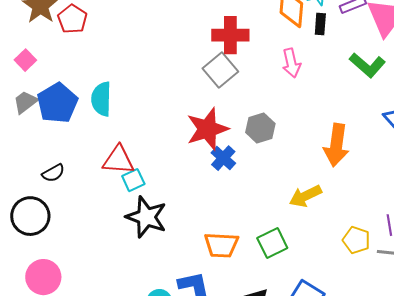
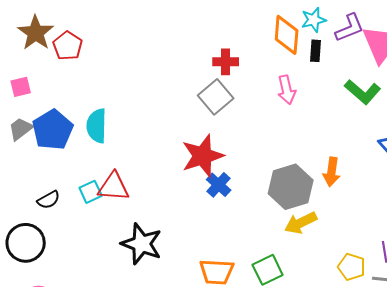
red cross: (230, 35) -> (226, 62), size x0.7
pink square: (25, 60) -> (21, 87), turned 30
gray hexagon: (260, 128) -> (291, 187), moved, size x1.5
orange arrow: (336, 145) -> (332, 172), size x0.7
cyan square: (133, 180) -> (91, 192), moved

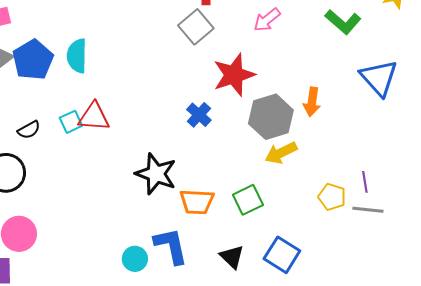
pink arrow: (287, 90) -> (267, 20), turned 64
red star: (203, 156) -> (234, 75), moved
black star: (142, 244) -> (156, 174), moved

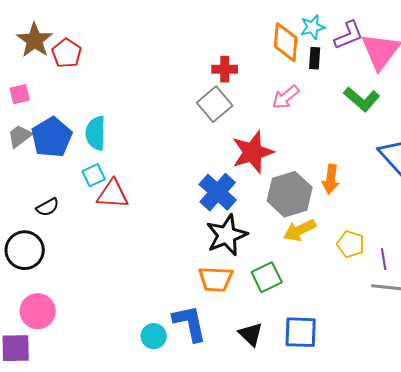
blue cross: (199, 115) -> (218, 192), size x1.5
cyan square: (71, 122) -> (94, 175), moved
black star: (156, 174) -> (227, 235), moved, turned 30
yellow pentagon: (332, 197) -> (351, 244), moved
blue square: (282, 255) -> (301, 332), turned -30

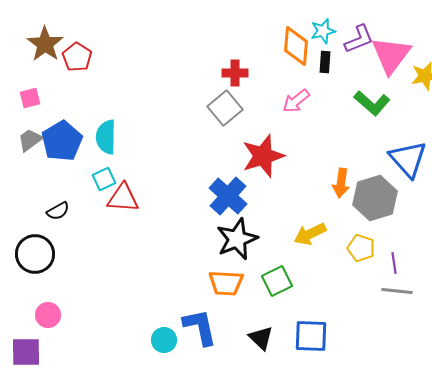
gray hexagon: (290, 194) -> (375, 198), moved
pink circle: (38, 311) -> (48, 315), size x0.7

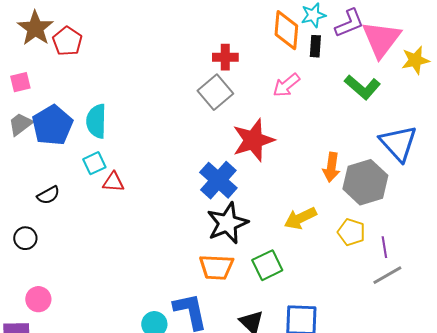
red triangle: (123, 198) -> (113, 182), size x0.7
black circle: (35, 254) -> (25, 238), size x0.6
gray line: (397, 291) -> (387, 275), turned -36

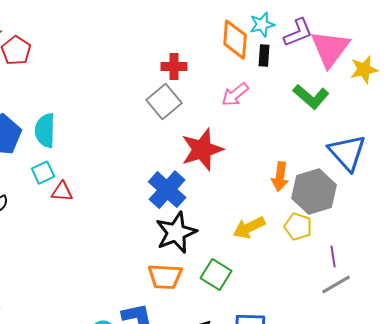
yellow pentagon: (351, 232) -> (298, 227), moved
green square: (267, 265) -> (216, 275), turned -32

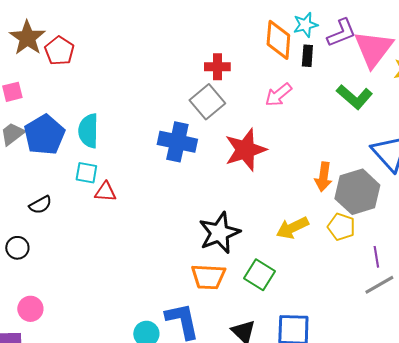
cyan square: (43, 173) -> (86, 173), turned 35
blue cross: (167, 190) -> (177, 142), moved, turned -30

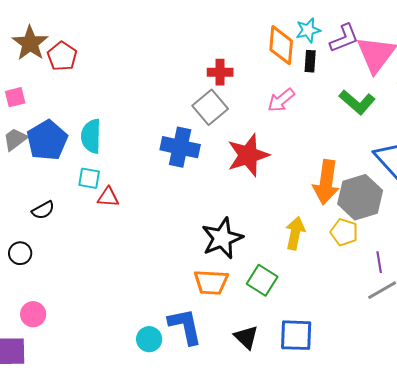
orange arrow: (323, 177) -> (326, 182), size x1.5
yellow arrow: (292, 228) -> (295, 233), turned 128

